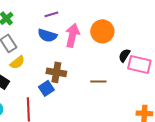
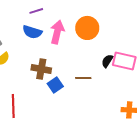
black semicircle: (124, 55) -> (107, 61), moved
blue square: (46, 88) -> (55, 85), moved

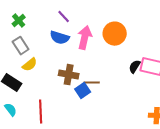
purple line: (36, 11) -> (64, 17), turned 64
brown line: (83, 78) -> (92, 83), moved

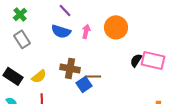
pink arrow: (85, 38) -> (86, 31), size x0.6
yellow semicircle: (30, 65) -> (39, 76), moved

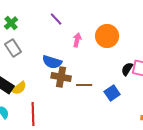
blue semicircle: (61, 31) -> (52, 62), moved
yellow semicircle: (39, 76) -> (19, 88), moved
blue square: (84, 84) -> (112, 93), moved

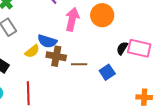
pink arrow: (77, 40) -> (72, 19), size x1.6
yellow semicircle: (19, 88) -> (32, 51), moved

